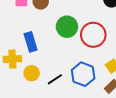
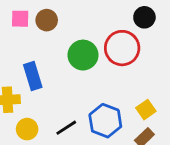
red circle: (93, 35) -> (122, 48), moved
yellow circle: (32, 73) -> (27, 129), moved

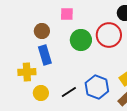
pink square: (20, 19) -> (67, 14), moved
brown circle: (47, 20) -> (42, 31), moved

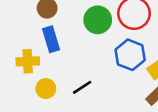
blue hexagon: (97, 87) -> (130, 55), moved

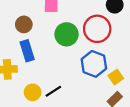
yellow circle: (46, 89) -> (33, 92), moved

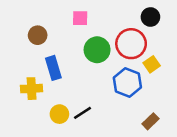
brown circle: (24, 24) -> (38, 35), moved
yellow square: (116, 77) -> (152, 64), moved

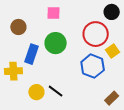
green circle: (97, 50) -> (56, 43), moved
blue rectangle: (53, 68) -> (31, 54), turned 36
black line: (82, 113) -> (56, 91), turned 70

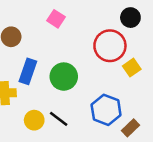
pink square: (54, 13) -> (56, 19), turned 32
green circle: (56, 43) -> (64, 77), moved
blue hexagon: (93, 66) -> (106, 110), moved

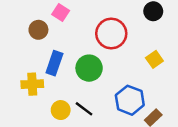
pink square: (56, 19) -> (61, 13), moved
red circle: (110, 46) -> (111, 33), moved

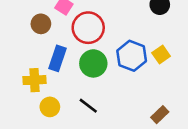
red circle: (111, 33) -> (88, 28), moved
blue hexagon: (130, 100) -> (132, 56), moved
yellow circle: (61, 110) -> (50, 107), moved

